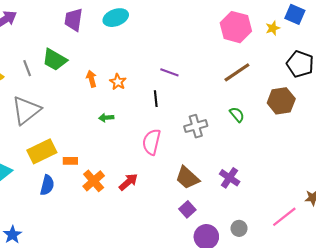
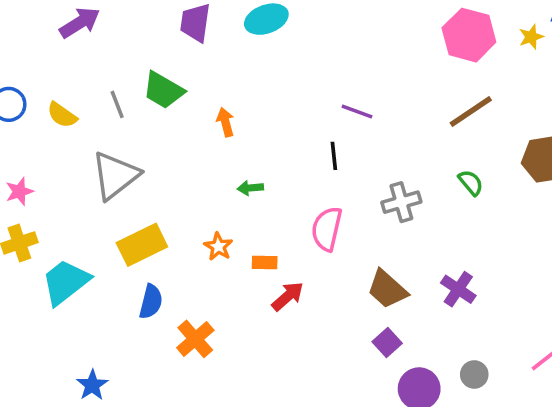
orange star: (118, 82) -> (218, 247), moved
orange rectangle: (70, 161) -> (265, 263), moved
orange cross: (94, 181) -> (195, 339), moved

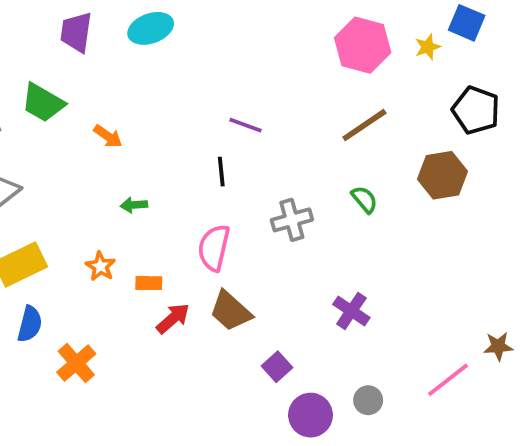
orange arrow: (225, 122) -> (108, 136), turned 140
brown trapezoid: (387, 289) -> (231, 311), moved

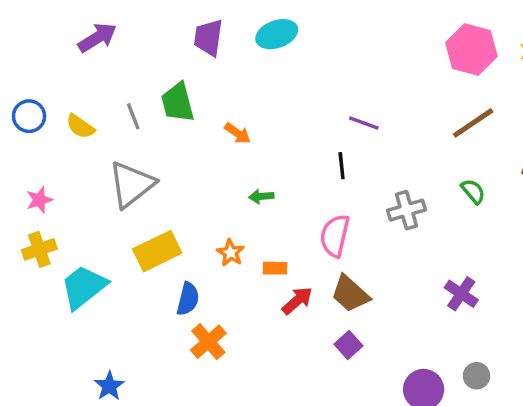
green trapezoid: (43, 103) -> (178, 102), turned 45
blue semicircle: (30, 324) -> (188, 299), moved
purple square: (277, 367) -> (348, 345), moved

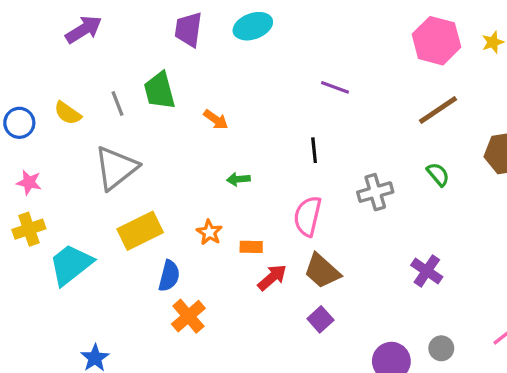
blue circle: (29, 116) -> (19, 123), moved
purple line: (364, 123) -> (335, 87), moved
pink star: (39, 200) -> (29, 182), turned 30

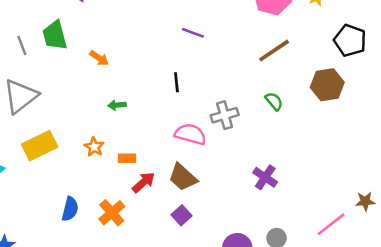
pink semicircle: (308, 216) -> (190, 134), moved, turned 92
blue semicircle: (169, 276) -> (70, 209), moved
orange cross: (188, 316) -> (112, 213), moved

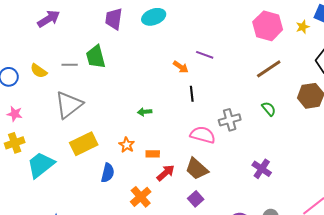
gray line: (22, 45) -> (70, 65), turned -70
orange arrow: (99, 58) -> (181, 67), moved
blue semicircle: (70, 209) -> (108, 173), moved

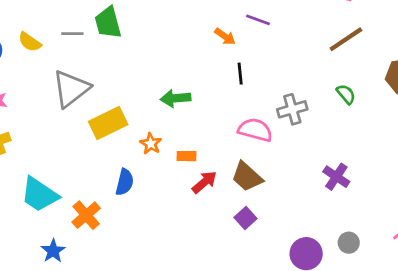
green arrow: (145, 112) -> (175, 98), size x1.5
yellow rectangle: (84, 144) -> (108, 123), moved
cyan trapezoid: (41, 165) -> (39, 195), moved, turned -108
orange cross: (141, 197) -> (86, 215), moved

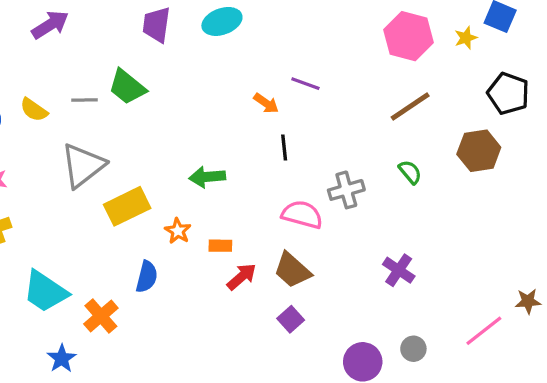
green trapezoid: (108, 23) -> (127, 87), turned -36

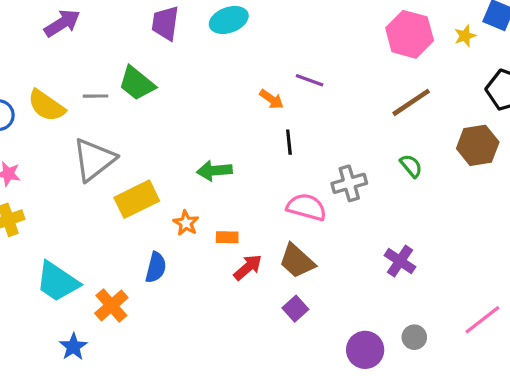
yellow semicircle: (34, 110) -> (46, 106), size x1.4

